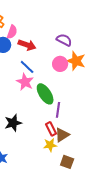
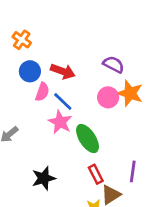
pink semicircle: (12, 32) -> (42, 92), moved
purple line: (58, 110) -> (133, 171), moved
red rectangle: (51, 129) -> (96, 174), moved

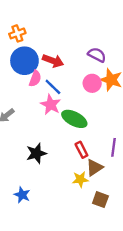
orange cross: (22, 40) -> (17, 33), turned 35
blue circle: (30, 71) -> (24, 61), size x1.5
green ellipse: (88, 139) -> (74, 119), turned -30

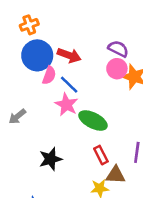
pink circle: (92, 83) -> (117, 69), moved
brown triangle: (95, 168) -> (116, 175), turned 36

